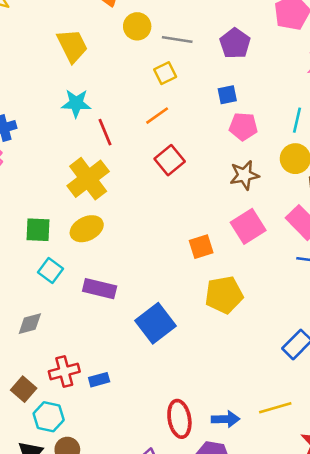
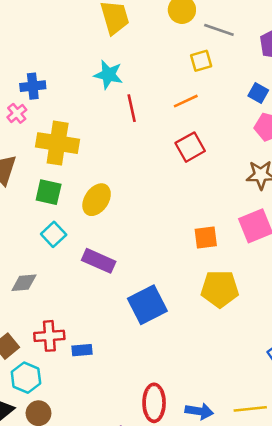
blue square: (227, 95) -> (258, 93), turned 30
yellow cross: (88, 179) -> (58, 143), moved, turned 36
yellow ellipse: (87, 229) -> (97, 200), turned -40

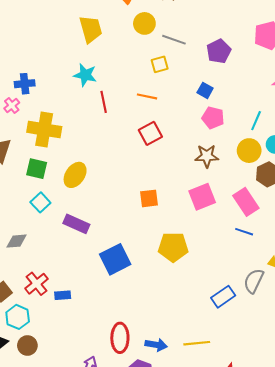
orange line: (186, 101) -> (147, 96), turned 36
orange square: (206, 237) -> (149, 198), moved
red cross: (49, 336) -> (36, 284), turned -35

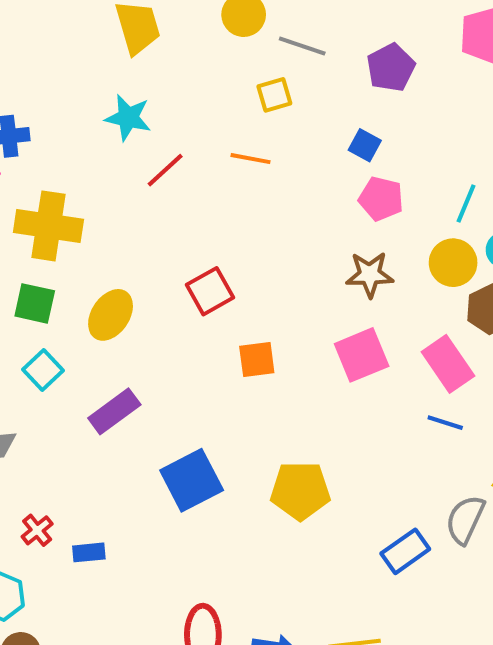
red line: (104, 102) -> (165, 170), turned 60
red square: (150, 133) -> (210, 291), moved
purple rectangle: (76, 224) -> (114, 411), turned -60
yellow pentagon: (173, 247) -> (300, 491), moved
red cross: (36, 284) -> (37, 530), size x0.7

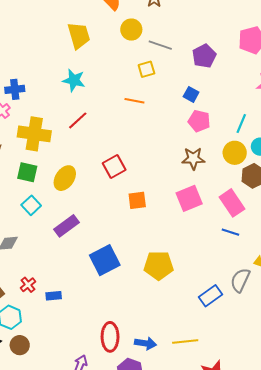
red line: (165, 170) -> (78, 120), moved

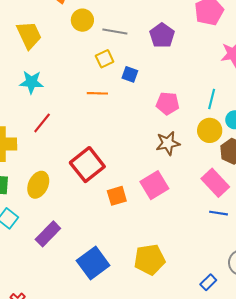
blue square: (191, 94) -> (130, 74), moved
red square: (114, 166) -> (87, 165), size x1.4
pink square: (189, 198) -> (154, 185), moved
blue rectangle: (210, 296) -> (208, 282), size x0.7

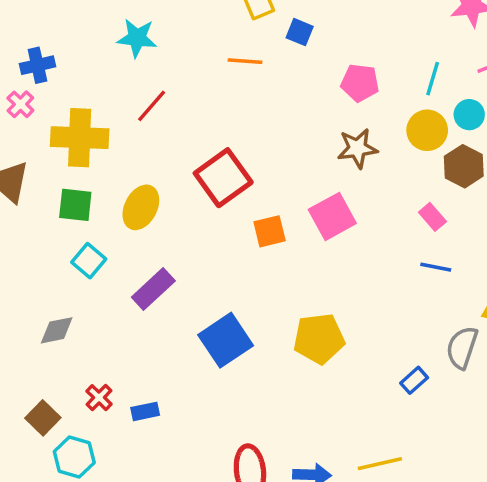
pink rectangle: (215, 183) -> (432, 217), size x0.6

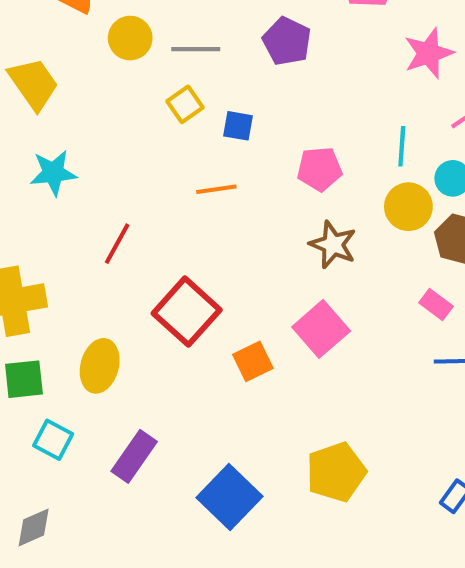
orange line: (245, 61) -> (216, 189), moved
red line: (152, 106) -> (117, 244), moved
brown star: (357, 148) -> (333, 245), turned -30

